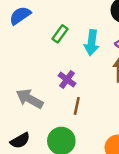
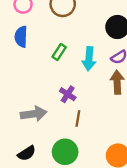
blue semicircle: (20, 16) -> (21, 37), turned -50
gray arrow: (30, 99) -> (34, 114), turned 145

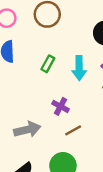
brown line: (78, 118) -> (73, 130), turned 56

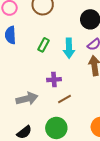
purple cross: (60, 106) -> (54, 80), turned -32

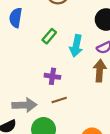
gray arrow: (27, 99) -> (24, 105), moved

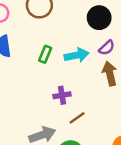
cyan arrow: (76, 46) -> (77, 55), turned -95

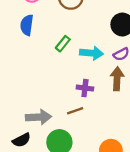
purple cross: (62, 95) -> (85, 88), moved

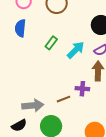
cyan arrow: (91, 53) -> (76, 50), turned -48
purple cross: (85, 88) -> (82, 89), moved

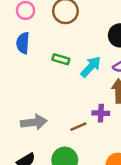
green rectangle: (51, 43) -> (61, 59), turned 72
gray arrow: (33, 105) -> (34, 122), moved

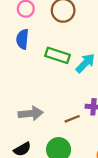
green rectangle: (61, 59) -> (58, 55), size x1.5

